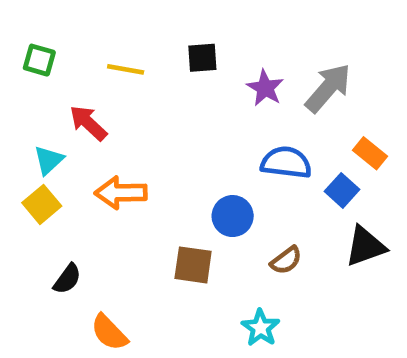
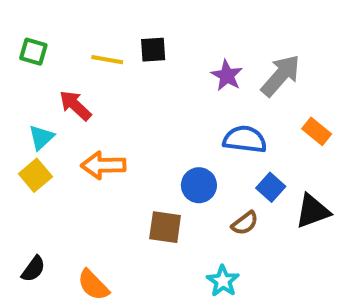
black square: (202, 58) -> (153, 50), moved
blue square: (342, 190) -> (271, 187), moved
black semicircle: (67, 279) -> (33, 269), moved

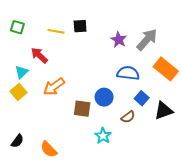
orange rectangle: (317, 131) -> (166, 69), size x1.6
orange arrow: (103, 165) -> (54, 87), turned -35
brown square: (165, 227) -> (82, 109), moved
cyan star: (223, 281) -> (103, 136), moved

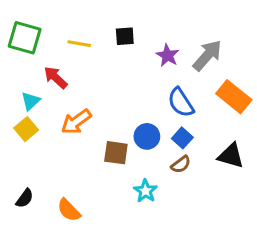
black square: (80, 26) -> (125, 36), moved
green square: (17, 27) -> (25, 38), size x1.6
blue semicircle: (128, 73) -> (181, 103), turned -130
blue square: (142, 98) -> (182, 138), moved
black triangle: (164, 111) -> (231, 156), turned 36

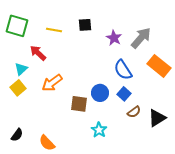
black triangle: (231, 156) -> (157, 118), moved, turned -48
brown semicircle: (181, 164) -> (134, 112), moved

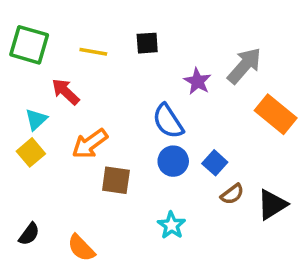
purple star: (114, 38) -> (197, 81), moved
blue semicircle: (123, 70) -> (168, 121), moved
brown square: (79, 104) -> (116, 180), moved

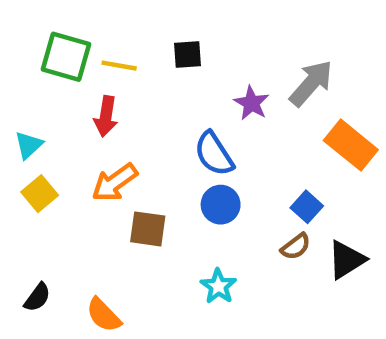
green square: (29, 45) -> (66, 57), moved
red arrow: (66, 92) -> (106, 116), moved, turned -124
cyan triangle: (36, 119) -> (29, 145), moved
blue square: (215, 163) -> (307, 207), moved

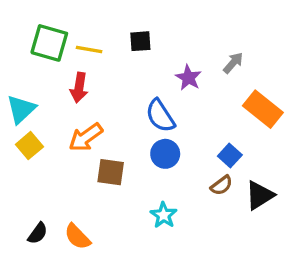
gray arrow: (311, 83) -> (233, 63), size x0.6
cyan triangle: (29, 145) -> (21, 109), size x1.4
black semicircle: (37, 297) -> (38, 233), moved

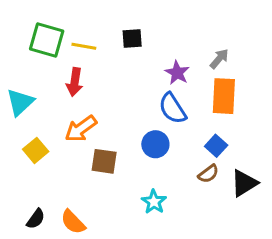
orange rectangle: (263, 109) -> (224, 96), moved, turned 54
blue semicircle: (160, 116) -> (173, 108), moved
yellow square: (29, 146) -> (36, 150), moved

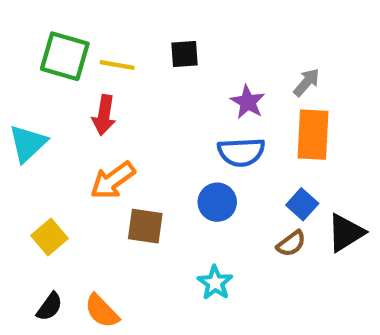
blue semicircle: (173, 108) -> (241, 152), turned -60
yellow square: (36, 150) -> (50, 237), moved
black triangle: (244, 183) -> (346, 233), moved

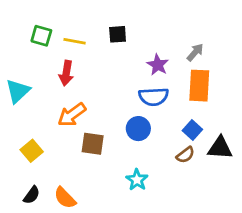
green square: (65, 56) -> (41, 36), size x0.7
black triangle: (346, 233) -> (220, 148), turned 36

